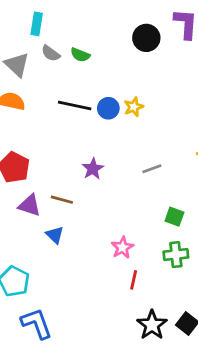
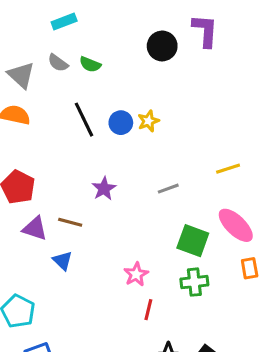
cyan rectangle: (37, 24) -> (64, 21), moved, turned 60
black line: (75, 105) -> (84, 120), turned 52
green square: (174, 217) -> (193, 241), size x1.5

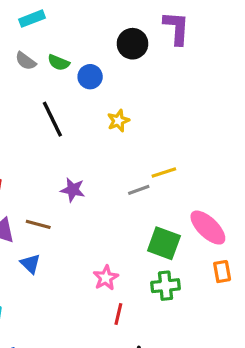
blue circle: (121, 123) -> (90, 77), moved
yellow line: (228, 169) -> (164, 173), moved
purple star: (104, 189) -> (73, 190), turned -30

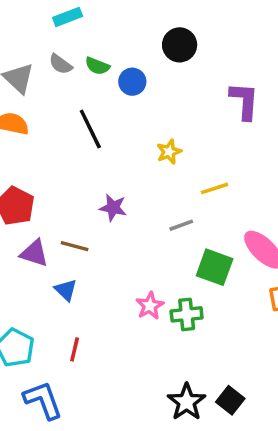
purple L-shape: (176, 28) -> (244, 101), moved
yellow star: (118, 121) -> (169, 152), moved
gray line: (139, 190) -> (181, 225), moved
green cross: (165, 286) -> (187, 314), moved
red line: (118, 314) -> (75, 349), moved

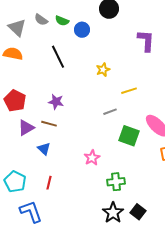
purple star: (113, 208) -> (56, 102), moved
purple triangle: (34, 253) -> (26, 128), turned -48
green cross: (187, 314) -> (116, 182), moved

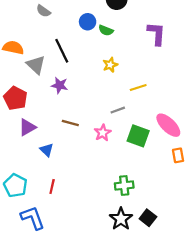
green semicircle: (62, 21) -> (106, 30), moved
gray triangle: (17, 28) -> (36, 65), moved
purple star: (56, 102) -> (60, 85), moved
brown line: (49, 124) -> (70, 123), moved
pink star: (92, 158) -> (103, 133), moved

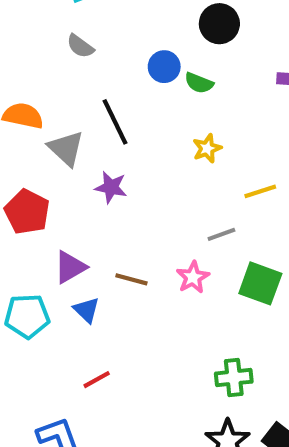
brown line: (70, 123) -> (131, 279), moved
purple triangle: (27, 127) -> (70, 267), moved
cyan pentagon: (15, 185) -> (27, 316), moved, turned -30
red line: (52, 187) -> (97, 380), turned 48

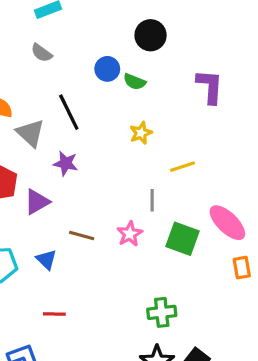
gray line: (221, 234) -> (152, 200), turned -70
purple triangle: (70, 267) -> (37, 202), moved
red line: (97, 380) -> (54, 314), turned 30

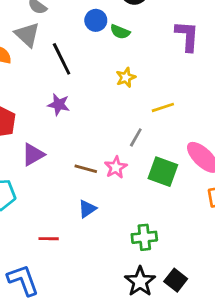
gray triangle: (30, 133) -> (27, 35), moved
gray line: (152, 200) -> (136, 137), turned 30
purple triangle: (37, 202) -> (33, 155), moved
brown line: (82, 235) -> (86, 169), moved
blue triangle: (46, 260) -> (87, 209), moved, turned 42

